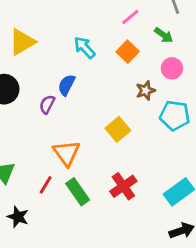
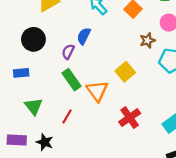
orange triangle: (66, 153) -> (97, 91), moved
green rectangle: (78, 192) -> (71, 80), moved

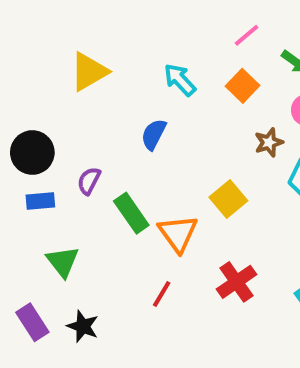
black circle: (33, 39) -> (32, 153), moved
purple semicircle: (68, 52) -> (89, 181), moved
red line: (67, 116) -> (162, 294), moved
purple rectangle: (17, 140) -> (32, 322), turned 54

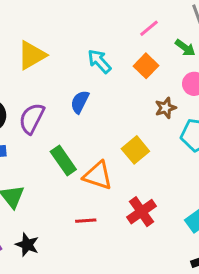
purple semicircle: (89, 181) -> (32, 118), moved, size x1.5
orange triangle: (178, 233) -> (98, 176), turned -36
red line: (162, 294) -> (86, 221), turned 55

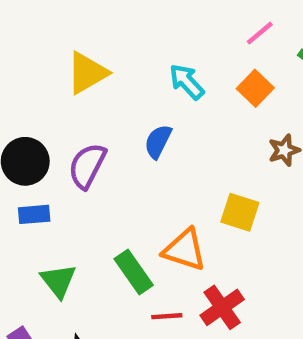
yellow square: (135, 150) -> (240, 212), turned -32
green rectangle: (63, 161) -> (134, 272), moved
red cross: (141, 212) -> (222, 307), moved

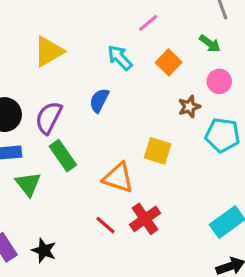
pink line: (260, 33) -> (148, 23), moved
green rectangle: (134, 272) -> (63, 156), moved
green triangle: (58, 281) -> (28, 184), moved
red line: (167, 316) -> (106, 225), turned 45

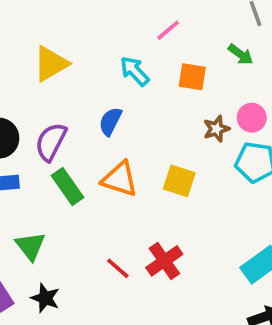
orange square: (169, 62) -> (192, 77), turned -35
pink circle: (219, 81) -> (252, 118), moved
orange triangle: (118, 178) -> (120, 179), moved
green triangle: (28, 184) -> (30, 246), moved

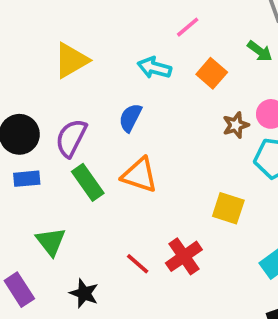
cyan arrow: (135, 71) -> (154, 68), turned -32
orange square: (192, 77) -> (212, 73), turned 32
yellow square: (179, 181) -> (228, 208), moved
black star: (45, 298) -> (84, 293), moved

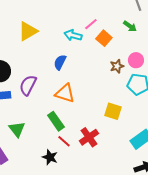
pink line: (188, 27) -> (91, 24), moved
purple semicircle: (71, 138) -> (28, 85), moved
green rectangle: (88, 182) -> (56, 121), moved
black star: (84, 293) -> (50, 157), moved

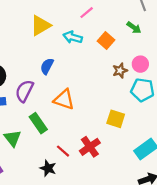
pink line: (91, 24) -> (87, 13), moved
yellow triangle: (28, 31) -> (40, 25), moved
blue semicircle: (60, 62) -> (47, 66), moved
green rectangle: (56, 121) -> (38, 123), moved

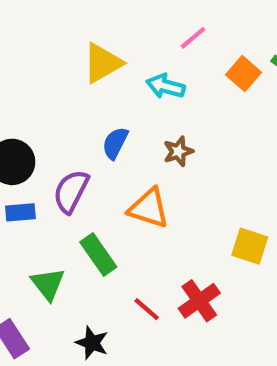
orange square: (106, 40) -> (243, 74), moved
brown star: (120, 71) -> (178, 151), moved
black star: (48, 168) -> (92, 343), moved

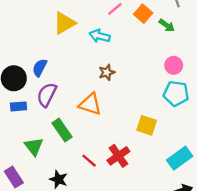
orange square: (243, 74) -> (143, 14), moved
blue semicircle: (115, 143) -> (40, 68), moved

